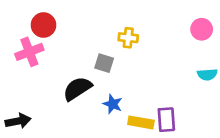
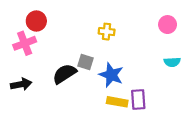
gray square: (104, 63) -> (86, 62), moved
blue star: (113, 104) -> (111, 75), moved, size x1.5
black arrow: (18, 121) -> (21, 84), moved

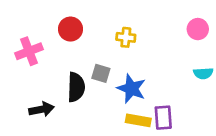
red circle: (36, 21) -> (70, 29), moved
black semicircle: (64, 74) -> (76, 87), turned 125
black arrow: (21, 84) -> (41, 109), moved

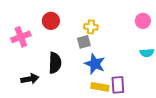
gray square: (101, 73) -> (84, 42), moved, turned -32

